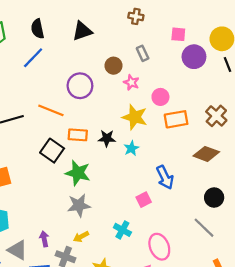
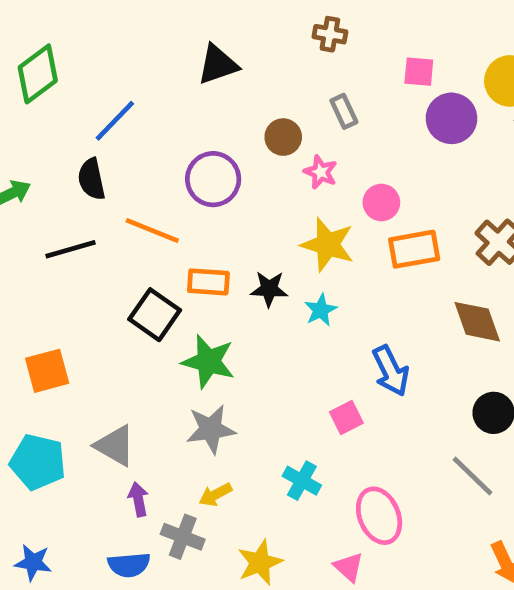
black semicircle: (38, 29) -> (92, 179), moved
brown diamond: (206, 154) -> (477, 322), turned 50
gray triangle: (17, 250) -> (115, 446), moved

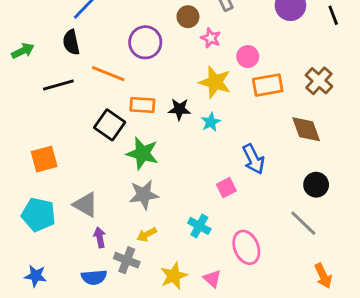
pink triangle: (349, 567) -> (212, 279), moved

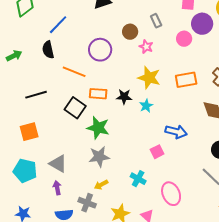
pink circle: (248, 57) -> (184, 39), moved
black line: (58, 85) -> (36, 95), moved
blue arrow: (253, 159) -> (176, 132), turned -50
purple arrow: (100, 237) -> (57, 188), moved

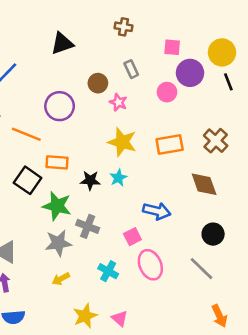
black star: (124, 97) -> (90, 180), moved
pink ellipse: (171, 194) -> (150, 265), moved
gray cross: (87, 203) -> (88, 226), moved

